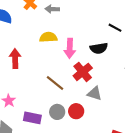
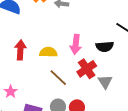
yellow semicircle: (48, 37) -> (48, 52), moved
gray triangle: (94, 93) -> (105, 82), moved, turned 35

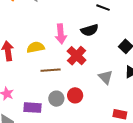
brown line: (58, 78) -> (51, 70), turned -36
gray triangle: (105, 82) -> (105, 77), moved

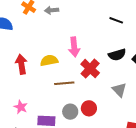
black semicircle: (90, 30) -> (117, 55), moved

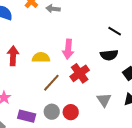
black semicircle: (117, 55) -> (109, 55), moved
brown line: (64, 83) -> (51, 83), turned -54

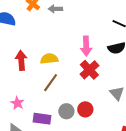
pink arrow: (68, 49) -> (86, 46), moved
brown line: (51, 83) -> (51, 83), moved

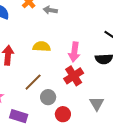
yellow semicircle: (49, 59) -> (42, 47), moved
gray circle: (66, 111) -> (48, 97), moved

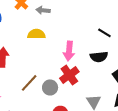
yellow semicircle: (42, 47) -> (36, 34), moved
gray circle: (48, 97) -> (50, 87), moved

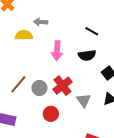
gray arrow: (43, 10) -> (41, 22), moved
red cross: (69, 75) -> (62, 86), moved

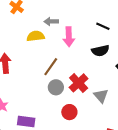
pink arrow: (57, 51) -> (69, 37), moved
brown line: (18, 84) -> (51, 67), moved

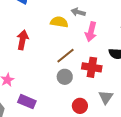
red cross: (79, 83) -> (92, 67), moved, turned 36
red circle: (69, 112) -> (80, 106), moved

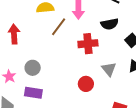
brown line: (65, 56) -> (59, 27), moved
gray circle: (65, 77) -> (33, 68), moved

